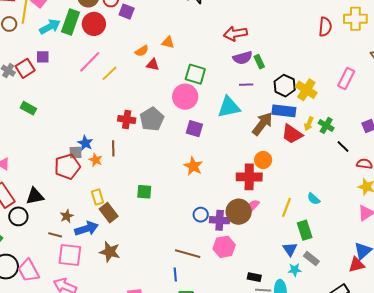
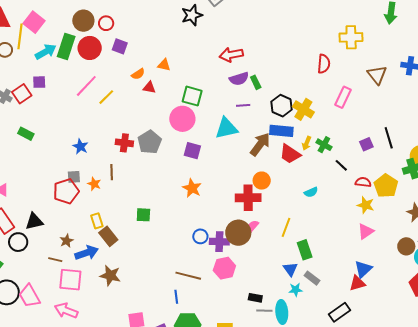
purple square: (127, 12) -> (120, 46), moved
red semicircle: (325, 27) -> (324, 64), moved
blue star: (85, 143) -> (80, 147), moved
cyan semicircle: (314, 199) -> (311, 192), moved, turned -64

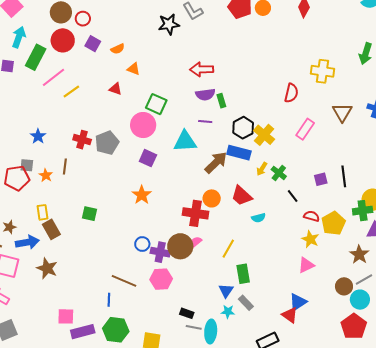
green rectangle: (66, 47) -> (36, 57), moved
cyan arrow: (46, 52) -> (19, 37), turned -50
orange semicircle: (138, 74) -> (118, 49), moved
red trapezoid: (290, 154) -> (242, 196), moved
red triangle: (357, 283) -> (290, 315), turned 42

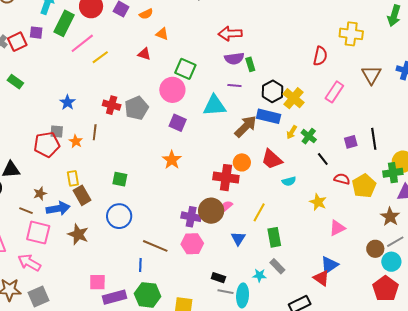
yellow star: (310, 239) -> (318, 202), moved
blue circle: (142, 244) -> (119, 216), moved, size x1.6
blue triangle: (226, 291) -> (238, 238), moved

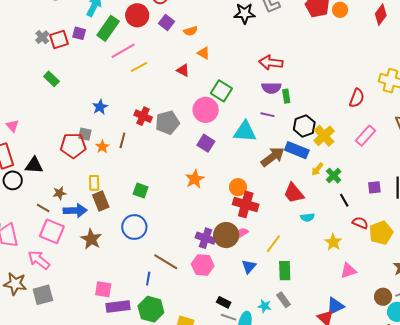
orange circle: (242, 162) -> (238, 187), moved

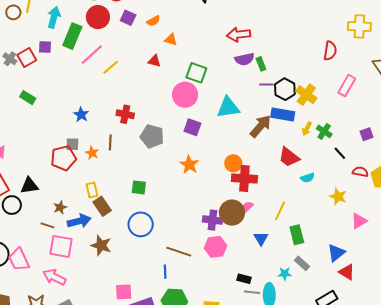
purple line: (268, 115) -> (266, 85), moved
gray pentagon: (167, 123) -> (152, 136), moved, turned -30
blue triangle: (335, 306) -> (336, 253), moved

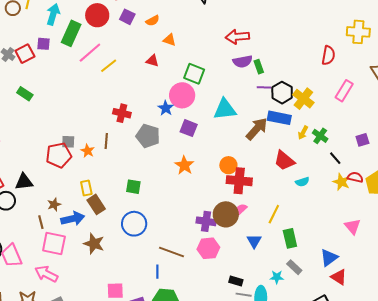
blue star: (81, 115) -> (166, 108), moved
yellow star: (338, 197) -> (341, 182), moved
pink triangle: (359, 221) -> (352, 226), turned -42
brown line: (47, 225) -> (41, 222), turned 56

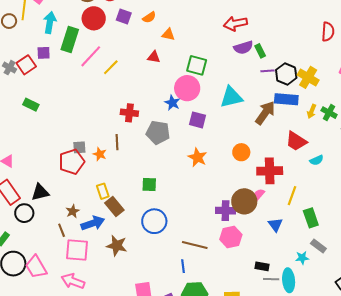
red cross: (239, 181) -> (270, 171), moved

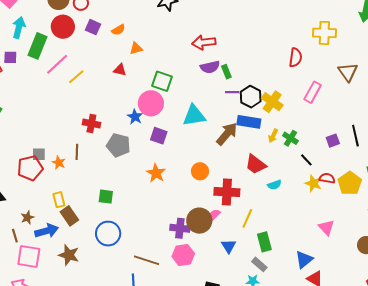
orange triangle: (168, 34) -> (136, 48), turned -32
gray rectangle: (318, 246) -> (259, 264), moved

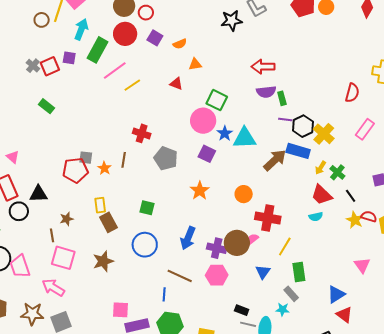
blue star: (135, 117) -> (225, 133), moved
red trapezoid: (256, 164) -> (322, 195), moved
blue arrow: (47, 231) -> (188, 238), moved, turned 120
brown star: (69, 255) -> (103, 261), turned 30

